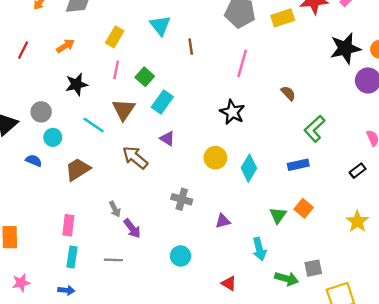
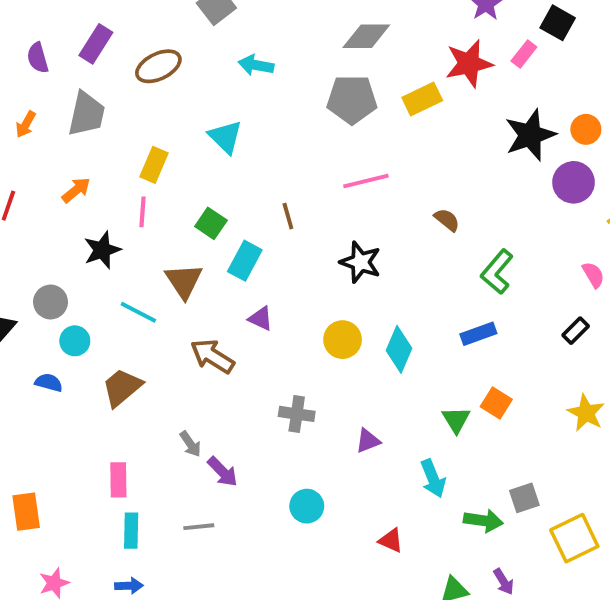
brown line: (191, 47) -> (288, 216), moved
pink line: (242, 63) -> (366, 181), turned 68
pink line: (116, 70) -> (142, 212), moved

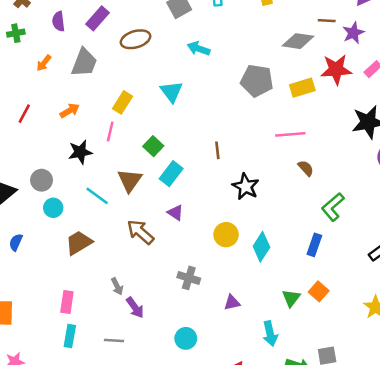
gray diamond: (366, 36) -> (298, 41), moved
pink line: (366, 181) -> (290, 134), moved
brown line: (288, 216) -> (217, 150), moved
blue rectangle: (478, 334) -> (314, 245), turned -60
blue semicircle: (49, 382) -> (16, 242), moved, turned -90

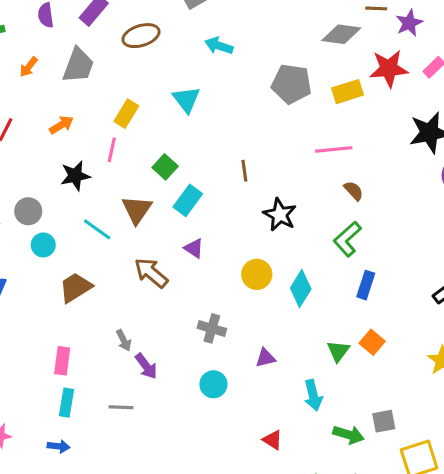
green L-shape: (333, 207) -> (347, 239), moved
cyan circle: (186, 338) -> (213, 384), moved

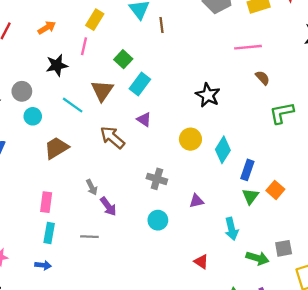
brown line: (244, 171) -> (161, 25), moved
green L-shape: (347, 239) -> (282, 113), moved, turned 30
blue rectangle: (366, 285) -> (247, 170), moved

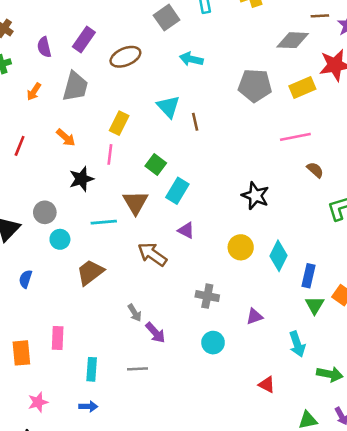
orange arrow: (47, 28) -> (66, 138), turned 78
cyan line: (73, 105) -> (104, 222), turned -35
pink rectangle: (46, 202) -> (58, 338), moved

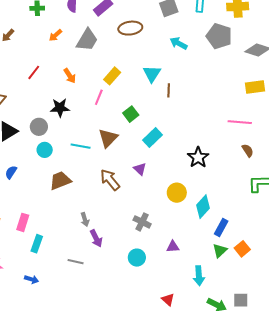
gray pentagon: (255, 85) -> (219, 36), moved
black star: (81, 179) -> (60, 108), moved
cyan rectangle: (177, 191) -> (153, 138), moved
cyan rectangle: (92, 369) -> (37, 244), moved

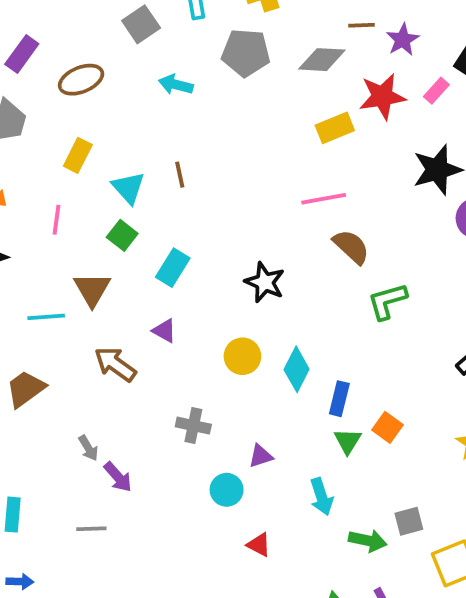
cyan triangle: (152, 74) -> (128, 188), moved
yellow rectangle: (112, 76) -> (78, 155), moved
brown semicircle: (248, 151) -> (351, 247), size x1.5
cyan circle: (137, 258) -> (227, 490), moved
red triangle: (168, 300) -> (259, 545), moved

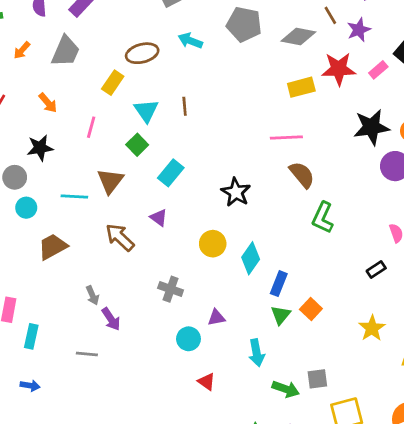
brown line: (362, 25) -> (330, 15), turned 54
brown ellipse: (81, 80) -> (142, 53), moved
green L-shape: (387, 301) -> (323, 218), turned -56

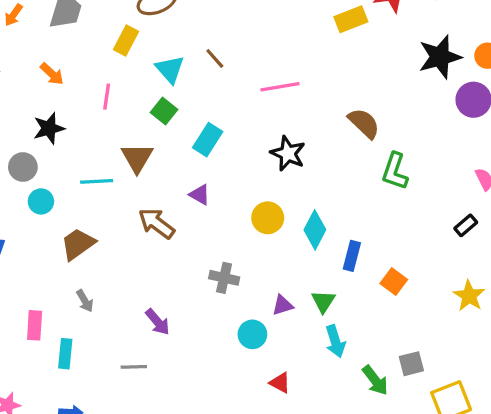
brown line: (185, 106) -> (215, 58), turned -30
pink line: (286, 137) -> (280, 87), moved
gray arrow: (92, 295) -> (85, 301), moved
green triangle: (281, 315) -> (323, 301), moved
green arrow: (286, 389) -> (375, 380), turned 40

